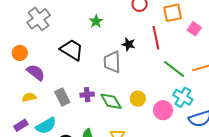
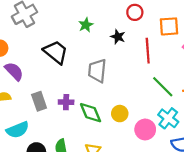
black star: (128, 44) -> (118, 37), moved

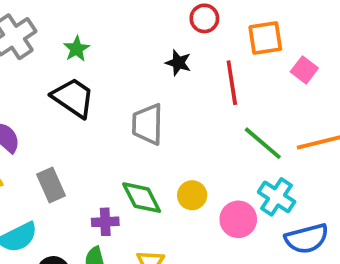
green star: (86, 25) -> (76, 49), moved
purple cross: (66, 102) -> (105, 222), moved

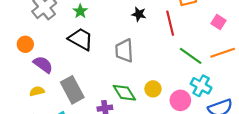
pink square: (304, 70) -> (219, 22), moved
gray rectangle: (51, 185) -> (72, 90), size x1.4

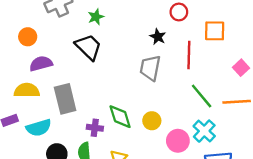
gray trapezoid: (124, 51) -> (150, 68), moved
purple semicircle: (43, 65) -> (41, 64), turned -66
yellow semicircle: (37, 91) -> (27, 90), size x1.5

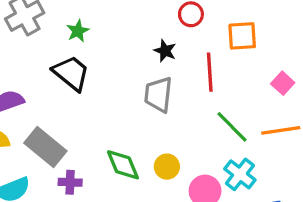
gray rectangle: (65, 99) -> (45, 147), turned -32
purple cross: (95, 128) -> (70, 182), moved

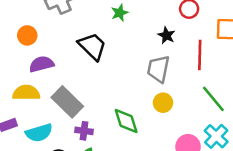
green star: (78, 31) -> (120, 13), moved
yellow circle: (167, 167) -> (163, 103), moved

